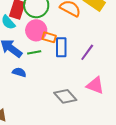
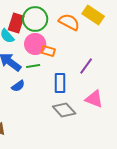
blue rectangle: (61, 47) -> (60, 83), moved
blue semicircle: (19, 72) -> (18, 86), turned 128

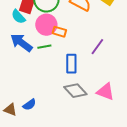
blue semicircle: (18, 86) -> (29, 105), moved
pink triangle: (94, 99) -> (105, 92), moved

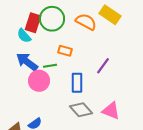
pink circle: (46, 25) -> (39, 81), moved

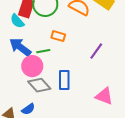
blue rectangle: (77, 83) -> (64, 80), moved
gray diamond: (81, 110) -> (39, 85), moved

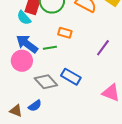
pink circle: (32, 66) -> (22, 61), moved
blue rectangle: (64, 80) -> (71, 77), turned -60

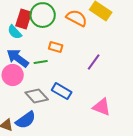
blue semicircle: (35, 106) -> (26, 120), size x1.5

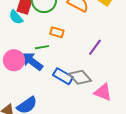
blue arrow: (18, 58) -> (32, 61), moved
gray diamond: (37, 96) -> (80, 77), moved

